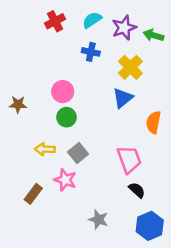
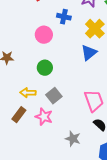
pink circle: (63, 92) -> (44, 35), moved
brown rectangle: (33, 194) -> (19, 115), moved
gray star: (98, 219) -> (73, 139), moved

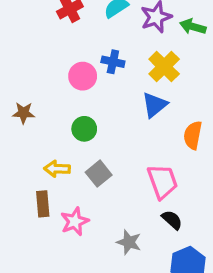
blue cross: (64, 17) -> (113, 62), moved
brown rectangle: (19, 115) -> (43, 204), turned -42
pink star: (44, 117) -> (75, 221), moved, turned 30

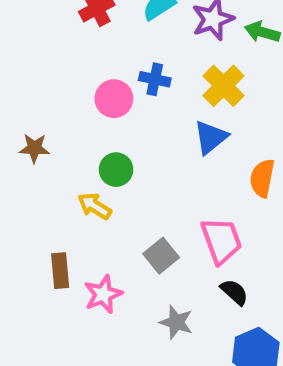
yellow arrow: (57, 169) -> (95, 206), moved, turned 30
gray square: (99, 174) -> (161, 256), moved

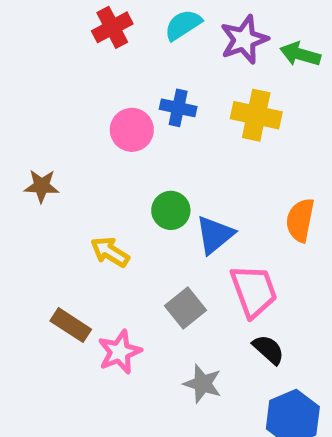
yellow cross: (224, 86) -> (256, 115), turned -33
blue triangle: (211, 137) -> (215, 235), moved
green circle: (116, 170) -> (171, 210), moved
brown rectangle: (60, 271) -> (71, 325), turned -52

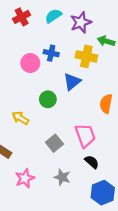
green arrow: (300, 54) -> (106, 41), moved
blue triangle: (215, 235) -> (72, 82), moved
pink star: (120, 352) -> (25, 178), moved

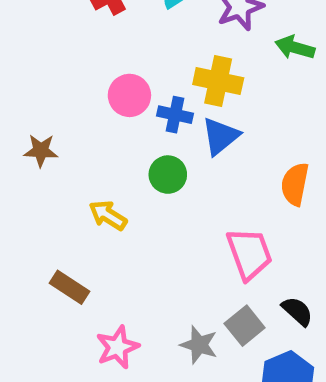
blue cross: (51, 53) -> (175, 115), moved
yellow cross: (86, 56) -> (218, 81), moved
gray square: (54, 143) -> (245, 326), moved
black semicircle: (92, 162) -> (297, 311), moved

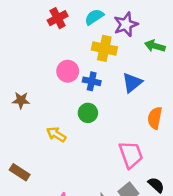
yellow cross: (218, 81) -> (104, 48), moved
blue triangle: (221, 136) -> (132, 83), moved
brown rectangle: (70, 287) -> (20, 172), moved

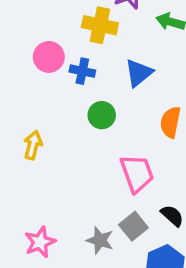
green circle: (88, 113) -> (102, 115), moved
yellow arrow: (56, 134) -> (33, 145), turned 72

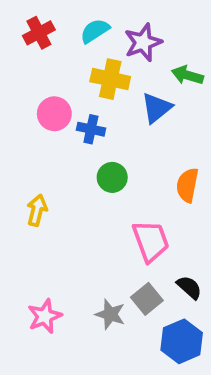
blue triangle: (139, 73) -> (157, 108), moved

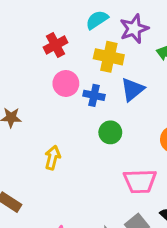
red cross: (39, 33) -> (55, 45), moved
blue triangle: (157, 108) -> (133, 89), moved
pink trapezoid: (151, 241) -> (140, 181), turned 108

